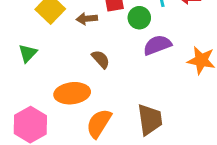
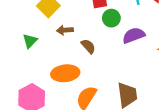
green circle: (139, 18) -> (111, 18), moved
brown arrow: (87, 19) -> (65, 30), moved

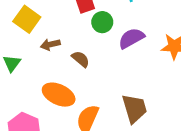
orange ellipse: (65, 73) -> (59, 95), turned 40

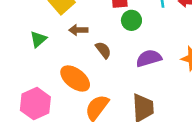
purple semicircle: (131, 38) -> (149, 58), moved

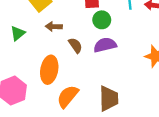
purple semicircle: (149, 58) -> (105, 45), moved
orange ellipse: (75, 78) -> (49, 70), turned 60

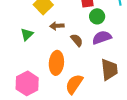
brown trapezoid: (109, 98) -> (109, 70), moved

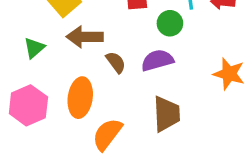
green circle: (97, 16) -> (170, 23), moved
brown arrow: (57, 26) -> (85, 37), size x1.5
pink hexagon: (27, 83) -> (28, 105), moved

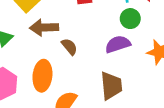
green circle: (170, 23) -> (130, 19), moved
purple semicircle: (157, 60) -> (118, 44), moved

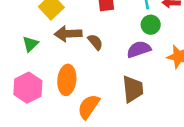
brown semicircle: (69, 47) -> (95, 42), moved

